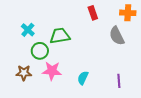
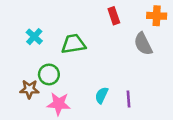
green circle: (40, 51) -> (49, 74), moved
pink star: (52, 71) -> (59, 104), moved
purple line: (119, 81) -> (128, 99), moved

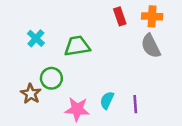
orange cross: (157, 16) -> (152, 16), moved
brown star: (29, 89) -> (31, 94), turned 30
pink star: (59, 104) -> (77, 109), moved

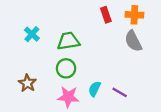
green circle: (51, 78) -> (66, 68), moved
purple line: (135, 104) -> (120, 92), turned -56

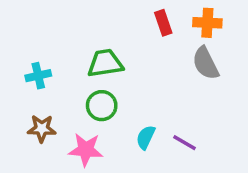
cyan cross: (32, 34) -> (38, 76), moved, turned 35
brown star: (27, 83) -> (42, 129), turned -30
pink star: (68, 97) -> (86, 150), moved

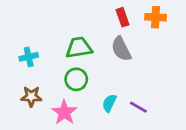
gray semicircle: (206, 63) -> (121, 49), moved
pink star: (86, 150) -> (64, 112), turned 30

